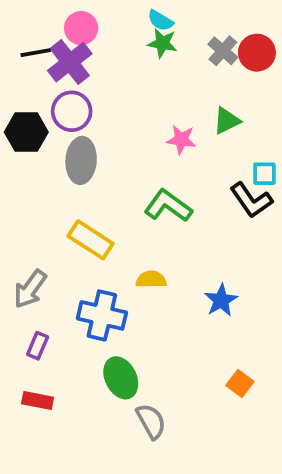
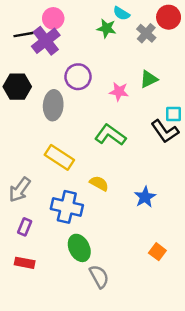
cyan semicircle: (160, 21) -> (121, 13), moved
red circle: (257, 53) -> (169, 17), moved
purple circle: (72, 111) -> (78, 77), moved
yellow semicircle: (151, 280) -> (99, 183), turned 30

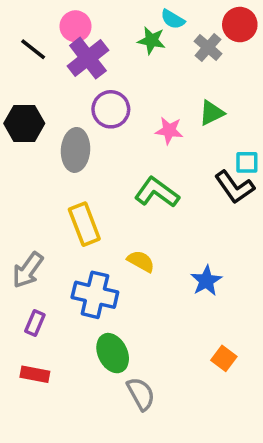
black line: (23, 35) -> (33, 49), turned 48
purple cross: (46, 41) -> (88, 58), moved
yellow rectangle: (59, 157) -> (84, 224), turned 36

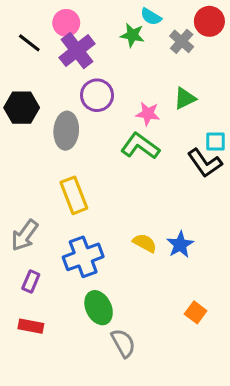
green L-shape: (157, 192) -> (140, 146), moved
yellow semicircle: (141, 261) -> (145, 243), moved
blue cross: (95, 295) -> (83, 257), turned -33

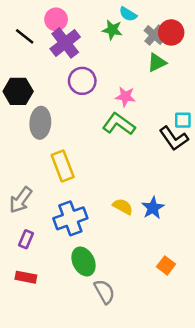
red circle: (209, 21) -> (171, 32), moved
green triangle: (185, 98) -> (157, 63), moved
gray ellipse: (66, 131) -> (40, 123), moved

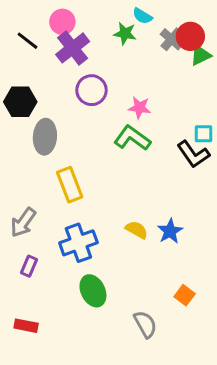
green triangle: (157, 63) -> (201, 55), moved
red rectangle: (26, 277) -> (26, 326), moved
gray semicircle: (104, 292) -> (145, 324), moved

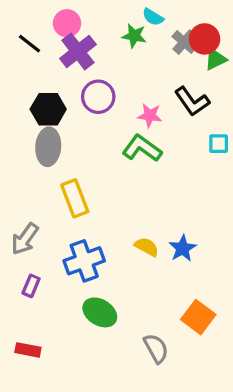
black hexagon: (20, 102) -> (48, 109), moved
black L-shape: (193, 154) -> (192, 101), moved
green ellipse: (93, 291) -> (100, 312), turned -32
orange square: (185, 295) -> (198, 317), size x1.5

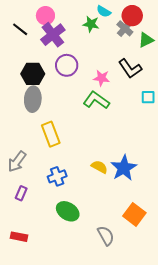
red circle: (205, 39) -> (132, 16), moved
blue star: (183, 248) -> (124, 168), size x1.4
blue cross: (84, 261) -> (57, 176), size x0.7

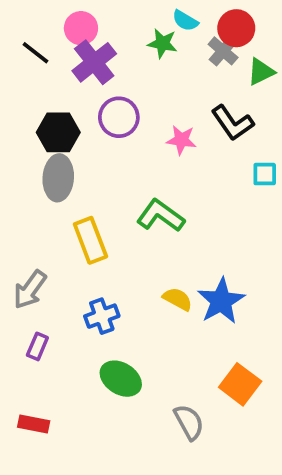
green L-shape: (96, 100) -> (161, 216), moved

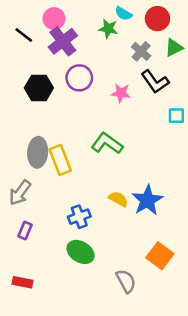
gray cross: (223, 51) -> (141, 51), moved
gray ellipse: (58, 178) -> (38, 152), moved
blue cross: (102, 316) -> (79, 217), moved

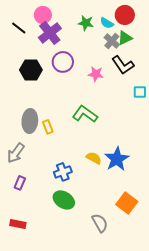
cyan semicircle: (123, 14) -> (107, 23), moved
green triangle: (174, 48) -> (125, 38), moved
yellow rectangle: (60, 160) -> (48, 127), size x0.6

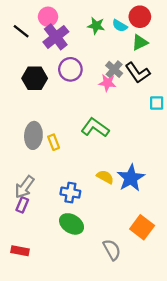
gray cross: (112, 41) -> (114, 69), moved
gray arrow: (16, 153) -> (24, 187), moved
blue cross: (63, 172) -> (70, 193), turned 30

